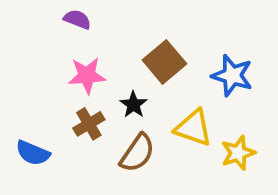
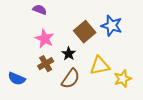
pink star: (87, 76) -> (45, 39), turned 30
blue star: (232, 76) -> (112, 26), moved
yellow triangle: (193, 128) -> (100, 66), turned -30

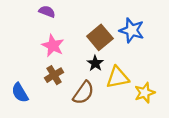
black star: (69, 54) -> (95, 63), moved
blue semicircle: (17, 79) -> (20, 93), turned 36

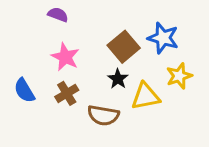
blue semicircle: (20, 93) -> (24, 91), moved
brown semicircle: (83, 93) -> (103, 115), turned 65
yellow star: (145, 93) -> (179, 76), moved

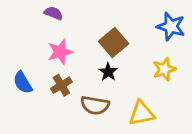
blue star: (163, 38) -> (171, 26), moved
pink star: (65, 57) -> (60, 52), turned 30
yellow triangle: (146, 96) -> (142, 113), moved

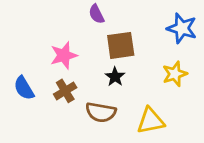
purple semicircle: (53, 13) -> (96, 14), moved, turned -138
brown square: (114, 42) -> (121, 45), turned 32

